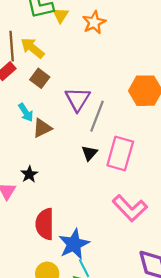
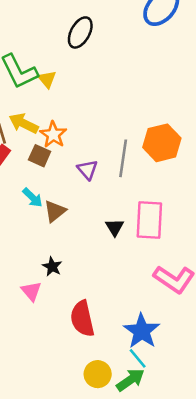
orange star: (94, 22) -> (53, 135), moved
purple triangle: (78, 99) -> (88, 170), size x0.7
gray line: (97, 116) -> (123, 158), moved
blue star: (74, 244) -> (142, 331), moved

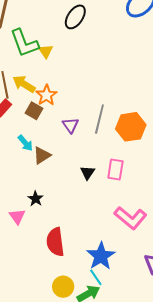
orange hexagon: (162, 143) -> (131, 127), moved
pink rectangle: (149, 220) -> (115, 169), size x0.7

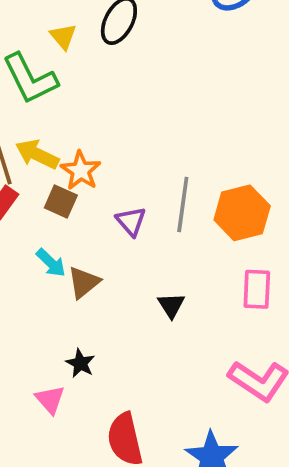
yellow triangle: (46, 51) -> (63, 36), moved
pink rectangle: (115, 169) -> (257, 289), moved

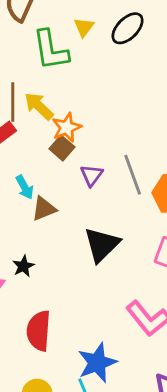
brown square: (61, 201) -> (62, 148), moved
gray line: (183, 204) -> (133, 175), turned -45
black triangle: (171, 305) -> (102, 245), size x1.8

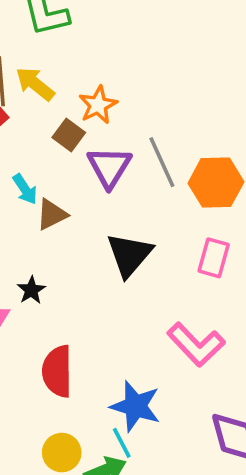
orange star: (67, 127) -> (98, 105), moved
purple triangle: (92, 175) -> (109, 167), size x1.5
blue star: (97, 363) -> (135, 406), turned -30

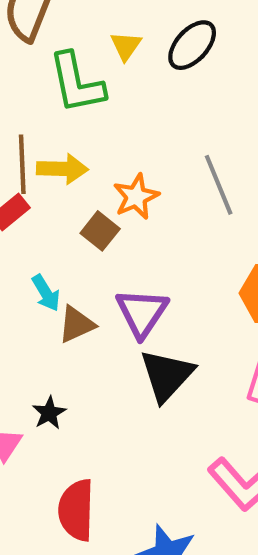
yellow arrow: (35, 84) -> (62, 169), turned 141
gray line: (162, 162) -> (219, 185), moved
purple triangle: (109, 167) -> (142, 313), moved

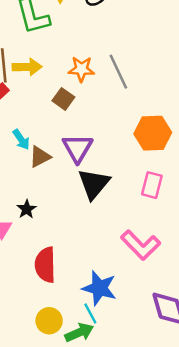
orange star: (136, 197) -> (81, 69), moved, turned 30
brown square: (100, 231) -> (63, 99), moved

